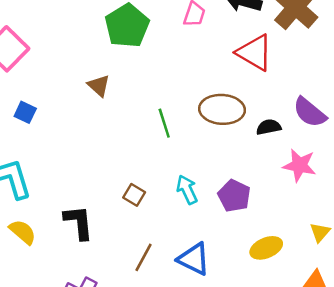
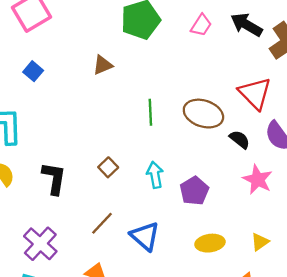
red triangle: (255, 53) -> (255, 93), moved
brown triangle: (99, 86) -> (103, 65), turned 40
black semicircle: (269, 127) -> (240, 139), turned 35

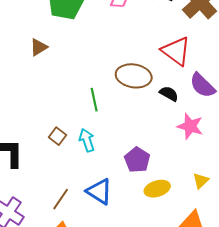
green line: (150, 112) -> (94, 100), moved
cyan arrow: (155, 175) -> (87, 140), moved
purple pentagon: (194, 191) -> (137, 160), moved
brown line: (102, 223) -> (61, 199), moved

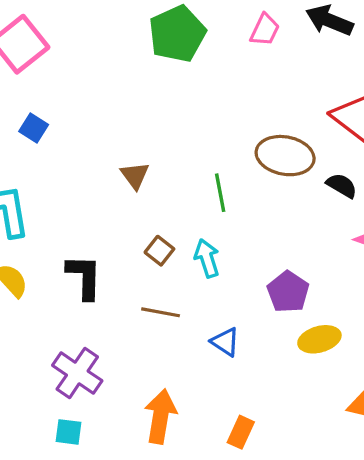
brown triangle: (39, 47) -> (135, 175), moved, turned -36
blue triangle: (99, 191) -> (225, 342), size x0.7
brown line: (61, 199) -> (161, 312), moved, turned 65

